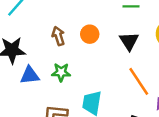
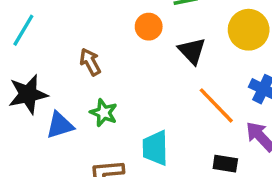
orange circle: (90, 34) -> (149, 27), moved
green star: (61, 72) -> (104, 113), turned 30

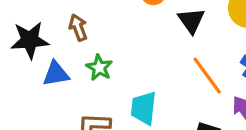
brown arrow: (90, 62) -> (78, 27), moved

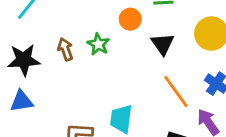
green star: (99, 68) -> (98, 44), moved
blue triangle: (56, 74) -> (22, 101), moved

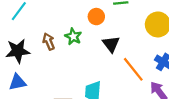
black triangle: (163, 44) -> (111, 44), moved

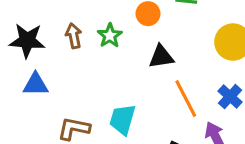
black triangle: (111, 44) -> (161, 57), turned 48
blue triangle: (18, 82) -> (36, 84), moved

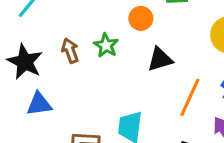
black star: (27, 41) -> (25, 62), turned 30
orange line: (186, 99) -> (190, 97), turned 60

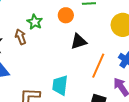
green star: (106, 45) -> (35, 22), moved

